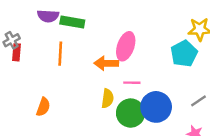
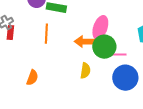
pink line: (132, 83) -> (119, 55), moved
green circle: (131, 113) -> (104, 47), moved

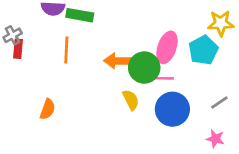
pink ellipse: (100, 28) -> (167, 47), moved
yellow semicircle: (85, 71) -> (131, 100), moved, turned -35

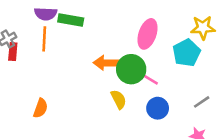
pink ellipse: (167, 47) -> (148, 34), moved
orange line: (66, 50) -> (44, 39), moved
pink line: (164, 78) -> (150, 79), turned 30
blue circle: (172, 109) -> (158, 108), size x0.7

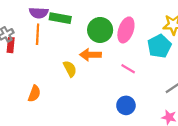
green circle: (131, 69) -> (100, 30), moved
yellow semicircle: (119, 99) -> (70, 69), moved
blue circle: (158, 108) -> (126, 105), moved

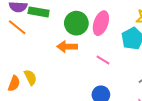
orange line: (38, 34) -> (17, 27), turned -54
yellow semicircle: (70, 69) -> (30, 77), moved

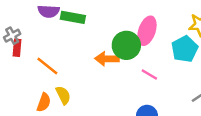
green circle: (76, 23) -> (126, 45), moved
orange line: (17, 27) -> (47, 66), moved

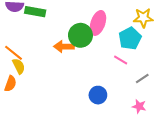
pink line: (149, 74) -> (121, 60), moved
yellow semicircle: (63, 95) -> (19, 66), moved

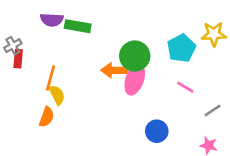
pink ellipse: (98, 23) -> (135, 79), moved
cyan pentagon: (130, 38) -> (181, 48), moved
orange line: (14, 53) -> (50, 78), turned 66

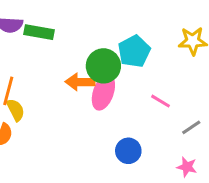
cyan pentagon: (181, 48) -> (134, 51), moved

